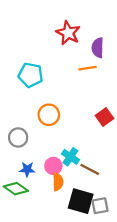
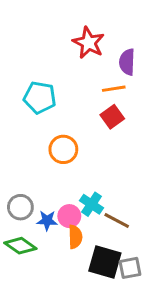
red square: (105, 117) -> (112, 117), moved
gray circle: (18, 137) -> (20, 207), moved
blue star: (27, 169) -> (47, 221), moved

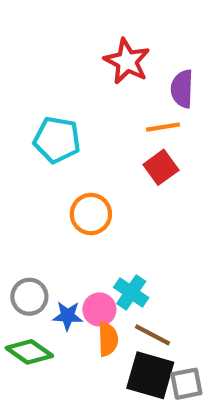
brown line: (117, 221) -> (152, 335), moved

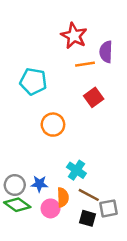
orange line: (163, 127) -> (85, 64), moved
gray circle: (29, 297) -> (15, 185), moved
pink circle: (99, 309) -> (51, 208), moved
black square: (150, 375) -> (88, 218), size x0.6
gray square: (186, 384) -> (108, 208), moved

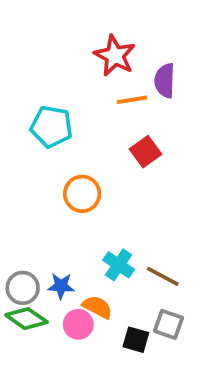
brown line: (89, 195) -> (163, 276), moved
orange semicircle: (63, 197) -> (97, 307), turned -60
gray square: (108, 208) -> (168, 324), turned 30

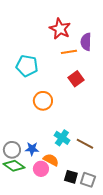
gray square: (168, 324) -> (88, 180), moved

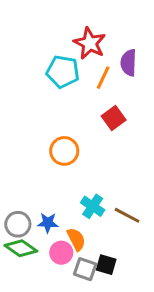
orange line: (69, 52) -> (103, 78), turned -56
cyan pentagon: (27, 66) -> (63, 72), moved
orange semicircle: (51, 160) -> (76, 239), turned 35
gray square: (88, 180) -> (85, 269), moved

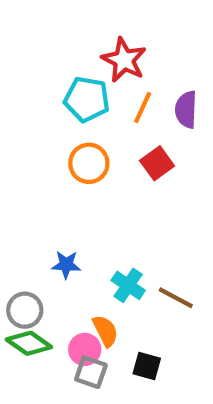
purple semicircle: (129, 63) -> (186, 110), moved
orange circle: (64, 151) -> (89, 163), moved
blue star: (48, 223) -> (66, 265), moved
gray square: (85, 269) -> (91, 372), moved

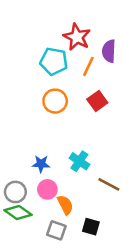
purple semicircle: (186, 110) -> (109, 51), moved
cyan cross: (128, 285) -> (79, 161), moved
pink circle: (85, 349) -> (47, 189), moved

